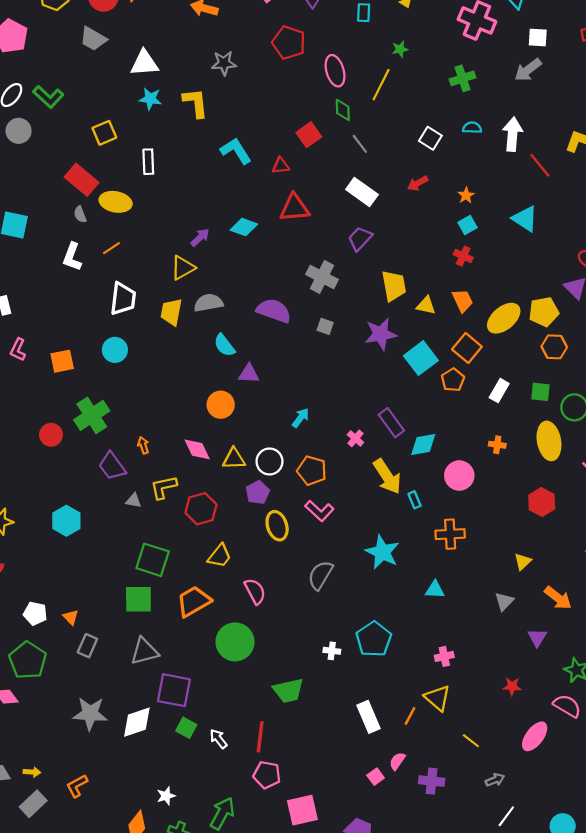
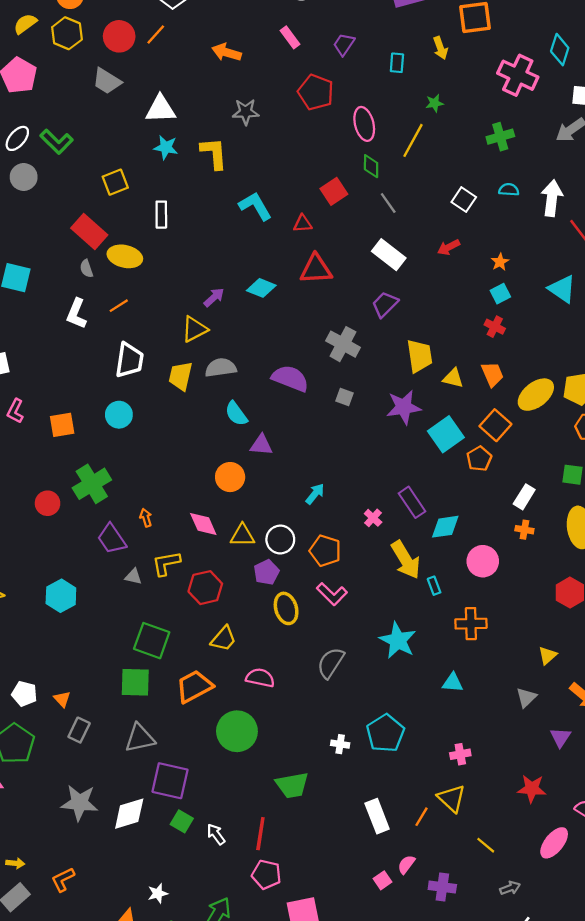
white rectangle: (499, 391) -> (524, 497), moved
pink semicircle: (255, 591) -> (260, 678), turned -52
red star: (512, 686) -> (532, 789), size x1.4

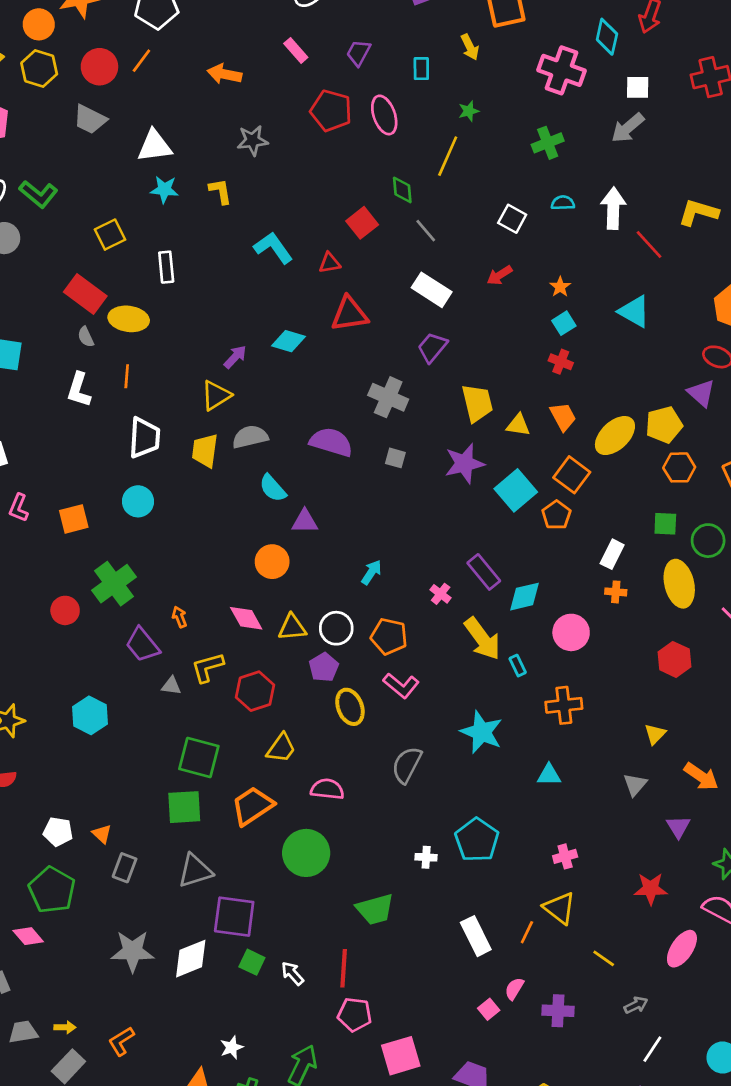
pink ellipse: (364, 124) -> (384, 115), moved
yellow L-shape: (214, 153) -> (220, 191), size x0.7
orange line: (119, 306) -> (127, 376), turned -48

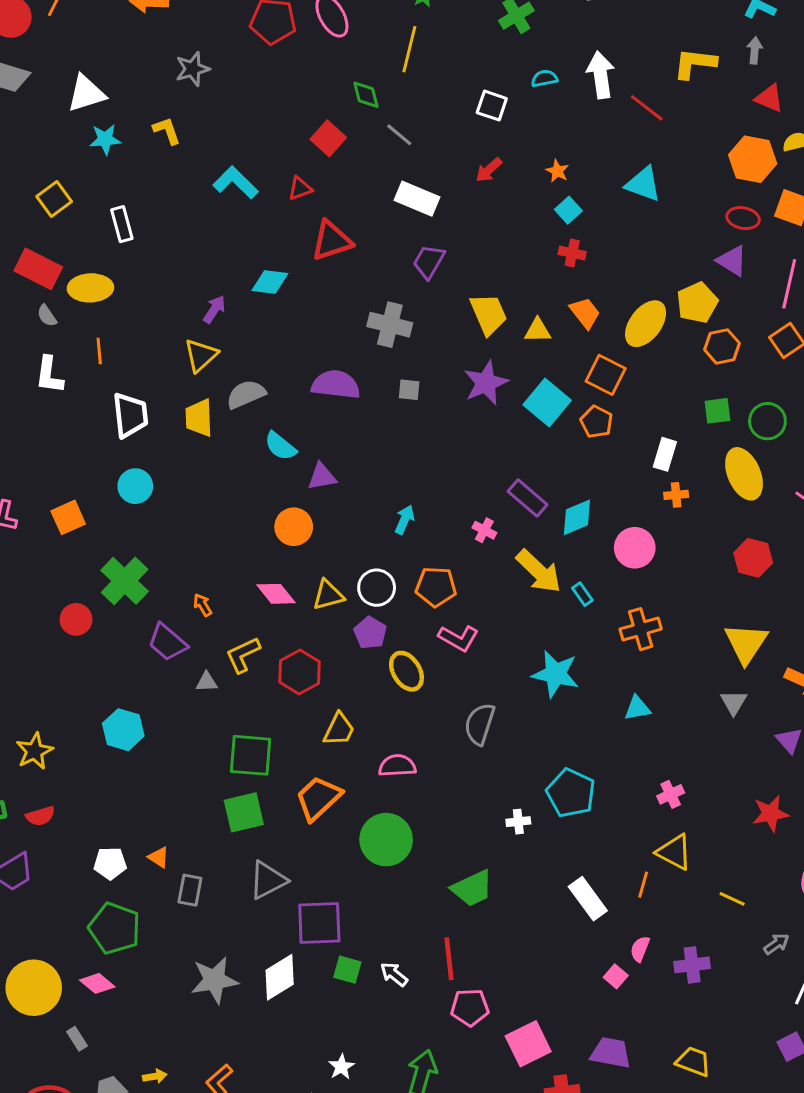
yellow triangle: (655, 734) -> (746, 643), size x1.8

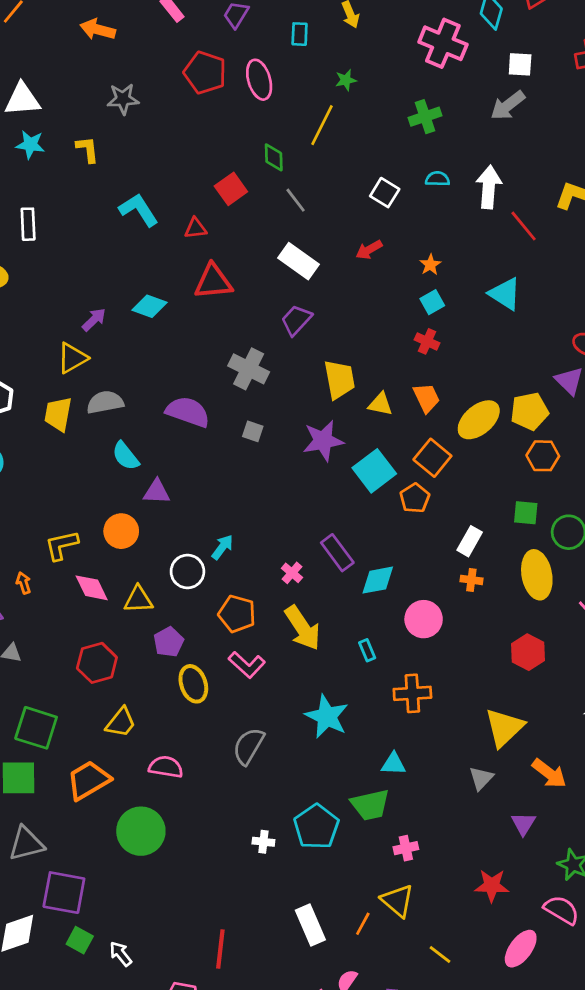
yellow arrow: (539, 571) -> (303, 628), moved
white circle: (377, 588) -> (187, 571), moved
yellow L-shape: (243, 655) -> (61, 545), moved
green trapezoid: (472, 888) -> (370, 805), moved
red line: (449, 959) -> (220, 949), moved

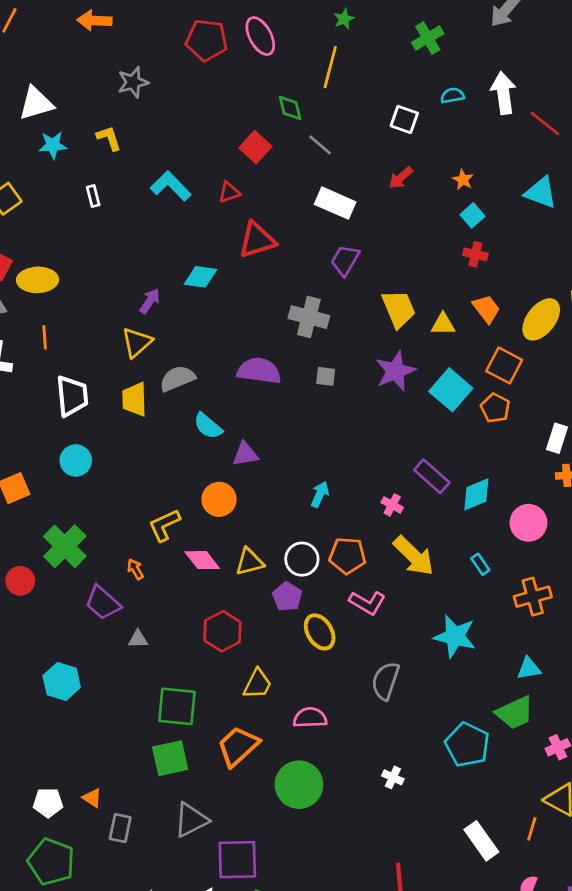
white rectangle: (28, 224) -> (93, 196), moved, size x0.7
white circle: (187, 571) -> (302, 559), moved
white cross: (263, 842) -> (393, 777), moved, turned 30

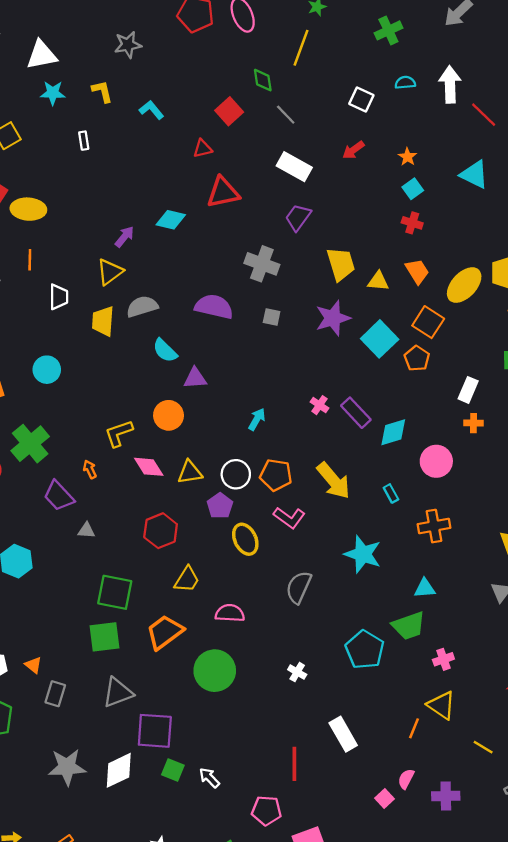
cyan L-shape: (171, 186) -> (151, 110), moved, size x0.7
white trapezoid: (72, 396) -> (59, 297), moved, size x0.7
pink cross: (392, 505) -> (319, 405), moved
white rectangle: (481, 841) -> (343, 734), moved

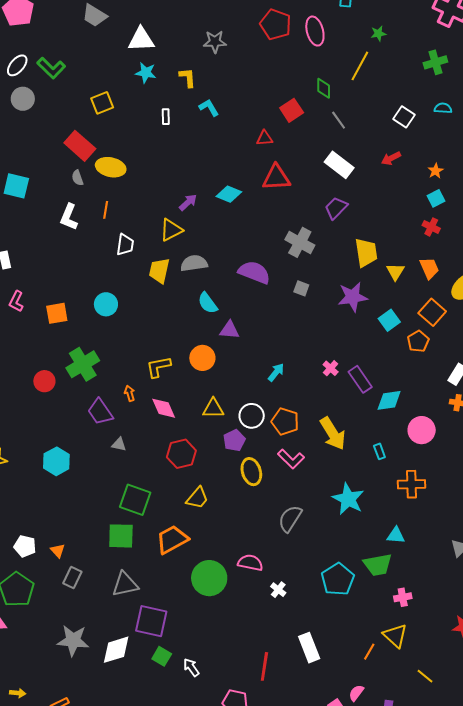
cyan L-shape: (151, 110) -> (209, 108), moved
yellow triangle: (378, 281) -> (395, 272), turned 48
cyan square: (380, 339) -> (389, 320), size x0.7
pink diamond: (149, 467) -> (164, 408), moved
pink semicircle: (230, 613) -> (250, 563), moved

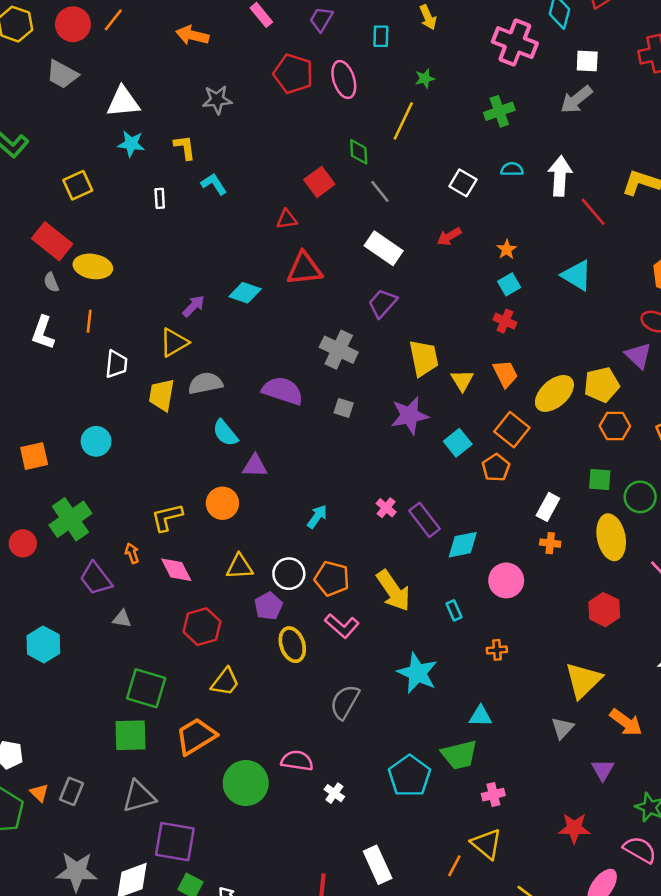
orange cross: (411, 484) -> (497, 650), size x0.6
orange triangle: (58, 551) -> (39, 793), moved

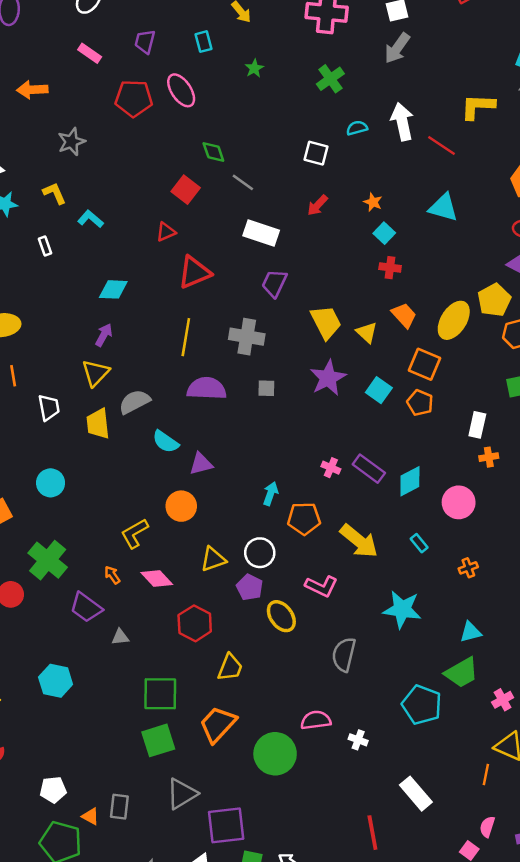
yellow line: (403, 121) -> (186, 337), moved
cyan diamond: (245, 293) -> (113, 289), moved
orange pentagon: (332, 579) -> (304, 518), moved

